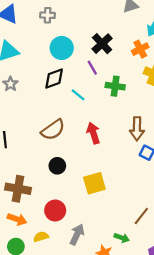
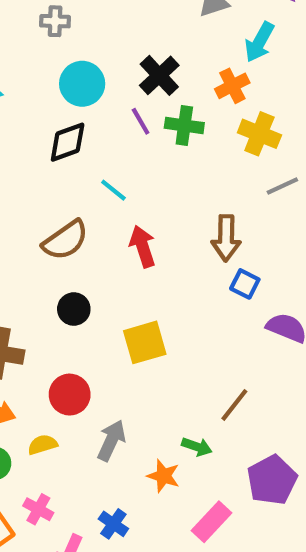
green cross: (115, 86) -> (184, 125), moved
cyan line: (78, 95) -> (113, 190), moved

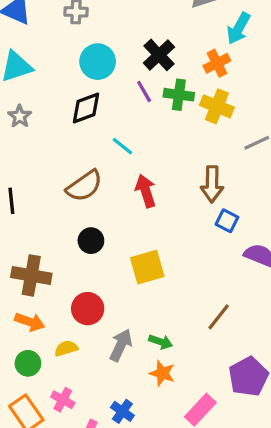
yellow cross: (259, 134) -> (217, 106), moved
green arrow: (197, 447) -> (161, 342), moved

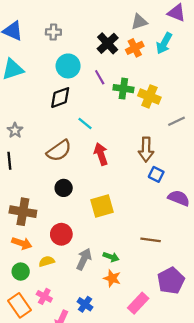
black cross: (159, 55) -> (108, 43), moved
orange cross: (217, 63) -> (135, 48), moved
purple line: (144, 91) -> (100, 77), moved
gray star: (20, 116) -> (15, 130), moved
brown line: (219, 317) -> (151, 240), turned 60

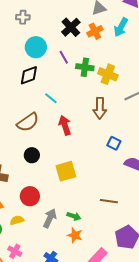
brown arrow: (146, 150) -> (100, 108), moved

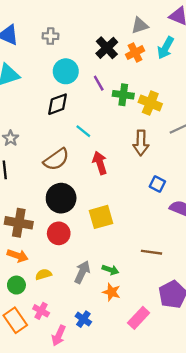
black circle: (32, 155) -> (61, 198), size x1.6
red circle: (30, 196) -> (59, 233), moved

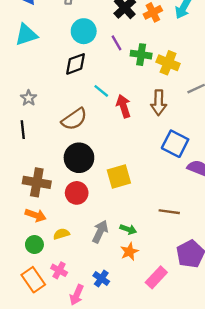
red arrow: (100, 163) -> (124, 106), moved
blue square: (157, 184) -> (175, 144), size x1.6
orange star: (112, 292) -> (129, 252), turned 30

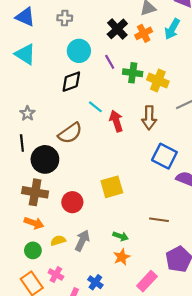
cyan triangle: (26, 35) -> (25, 54), turned 50
black circle: (79, 158) -> (45, 159), moved
gray arrow: (100, 232) -> (82, 241), moved

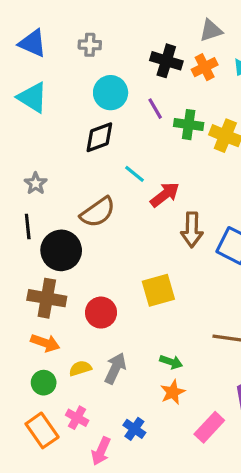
black cross: (117, 29) -> (166, 61), turned -30
brown arrow: (149, 118) -> (192, 230), moved
red arrow: (116, 121) -> (165, 195), turned 70

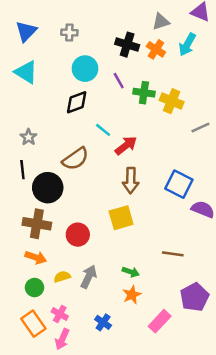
blue triangle: (32, 43) -> (26, 31), turned 50
orange cross: (205, 67) -> (156, 49), turned -30
brown arrow: (192, 230) -> (131, 180), moved
pink arrow: (101, 451) -> (62, 339), moved

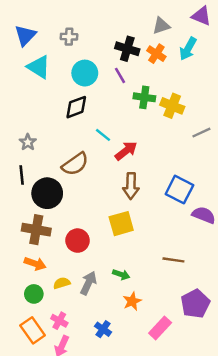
cyan triangle: (26, 72) -> (39, 67), moved
purple line: (119, 81) -> (120, 75), moved
green arrow: (131, 272) -> (121, 275), moved

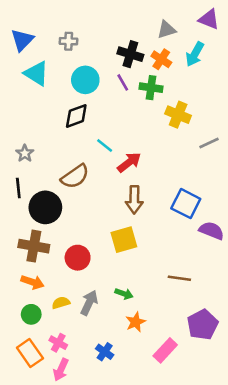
green cross: (144, 97) -> (151, 88), moved

